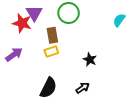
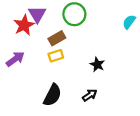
red star: (22, 23) -> (24, 25), turned 30
brown rectangle: (52, 35) -> (57, 38), turned 70

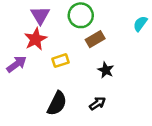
red star: (24, 25) -> (36, 39), moved
brown rectangle: (57, 38) -> (95, 39), moved

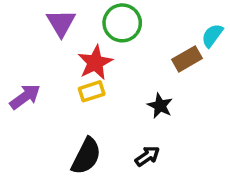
red star: (36, 39) -> (95, 63), moved
brown rectangle: (95, 39) -> (187, 59), moved

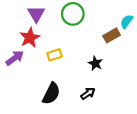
red star: (95, 63) -> (30, 38), moved

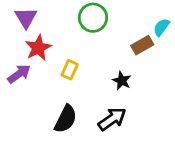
purple triangle: (36, 14) -> (26, 18), moved
yellow rectangle: (55, 55) -> (70, 70), turned -48
black arrow: (88, 94) -> (112, 119), size x1.5

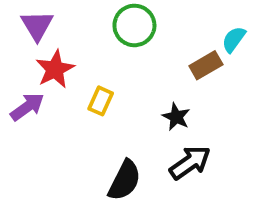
black semicircle: (66, 119) -> (125, 180), moved
black arrow: (112, 119) -> (190, 163), moved

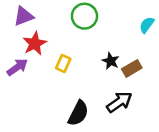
purple triangle: (37, 25) -> (23, 16), turned 40
brown rectangle: (206, 65) -> (132, 68), moved
black star: (176, 117) -> (111, 61), moved

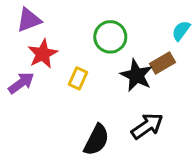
green circle: (84, 16) -> (110, 37), moved
black star: (111, 61) -> (136, 75), size x1.5
brown rectangle: (132, 68) -> (163, 63), moved

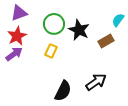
green circle: (110, 37) -> (54, 24), moved
red star: (43, 54) -> (17, 36), moved
black star: (136, 75) -> (79, 30), moved

